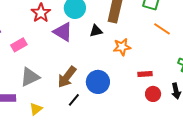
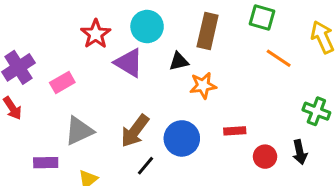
orange star: (122, 47) -> (203, 85), moved
red rectangle: (145, 74) -> (235, 131), moved

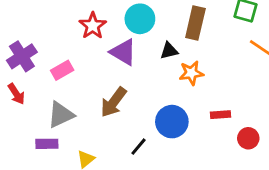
gray triangle: (79, 131) -> (61, 115), moved
brown arrow: (135, 131) -> (114, 102), moved

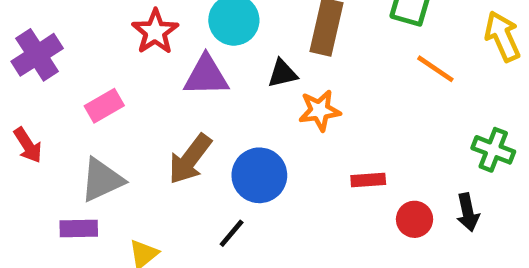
purple triangle: (123, 52) -> (206, 76), turned -32
purple cross: (22, 56) -> (37, 55), moved
blue circle: (172, 122) -> (259, 175), moved

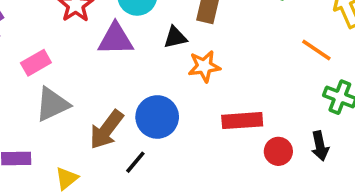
orange line: (435, 69) -> (316, 50), moved
brown arrow: (190, 159) -> (106, 130), moved
gray triangle: (102, 180) -> (52, 104), moved
red rectangle: (368, 180) -> (242, 121), size x1.5

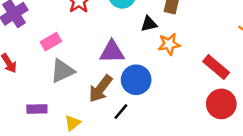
purple triangle: (116, 39) -> (112, 52), moved
red rectangle: (242, 121) -> (216, 67), moved, turned 44
red circle: (278, 151) -> (221, 104), size x1.5

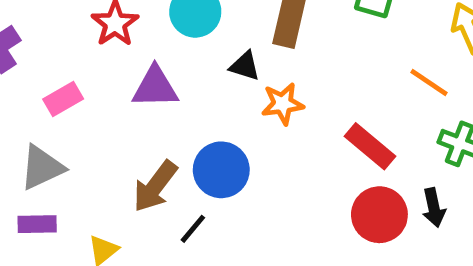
black triangle: (149, 24) -> (245, 66), turned 30
purple triangle: (112, 52) -> (155, 87), moved
gray triangle: (62, 71) -> (42, 167), moved

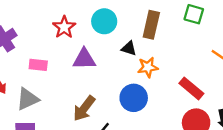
pink rectangle: (63, 99) -> (38, 65), turned 36
blue circle: (221, 170) -> (134, 98), moved

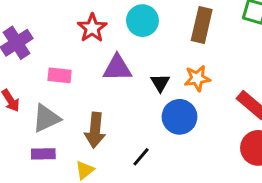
black triangle: (129, 48) -> (160, 83), moved, turned 42
brown arrow: (84, 108) -> (95, 130), moved, turned -32

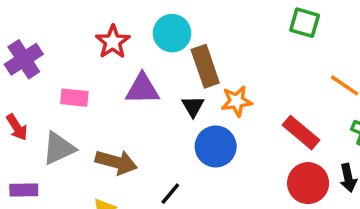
brown rectangle: (202, 25) -> (205, 66), moved, turned -32
brown arrow: (95, 130) -> (116, 162), turned -80
purple rectangle: (43, 154) -> (24, 190), moved

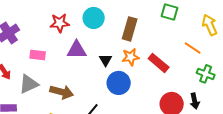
red star: (113, 42) -> (60, 23), turned 30
brown rectangle: (205, 66) -> (130, 29), moved, turned 35
red rectangle: (301, 133) -> (159, 63), moved

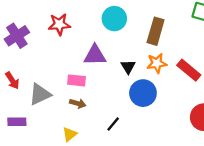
red star: (60, 23) -> (59, 24), moved
pink rectangle: (38, 55) -> (77, 80), moved
brown arrow: (62, 92) -> (78, 103), size x0.6

